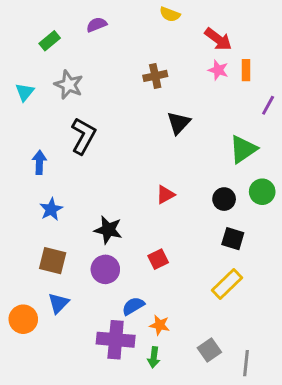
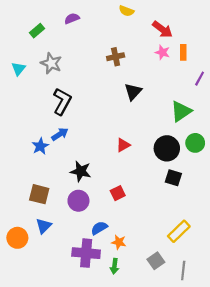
blue arrow: (39, 162) -> (60, 134), moved, turned 56
black circle: (224, 199) -> (167, 148), size x1.5
blue star: (51, 209) -> (40, 146), moved
yellow rectangle: (227, 284) -> (179, 231), moved

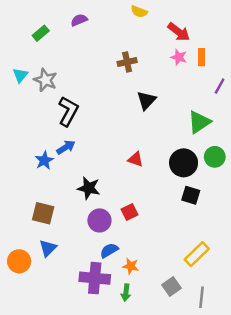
gray star: (51, 63) -> (45, 80), moved
red triangle: (123, 145) -> (136, 159), turned 48
purple circle: (78, 201) -> (99, 220), moved

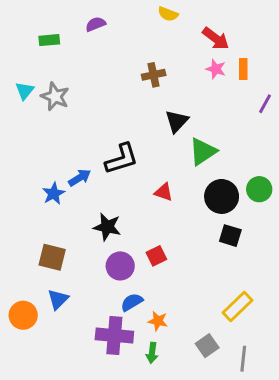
green rectangle: (41, 33) -> (49, 40), turned 35
black L-shape: (68, 111) -> (122, 159), moved, turned 44
green triangle: (199, 122) -> (203, 152), moved

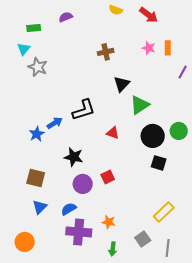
red arrow: (216, 39) -> (149, 15), moved
cyan triangle: (25, 91) -> (24, 49), moved
blue semicircle: (132, 302) -> (69, 209), moved
orange circle: (23, 315) -> (25, 242), moved
green arrow: (152, 353) -> (113, 249), moved

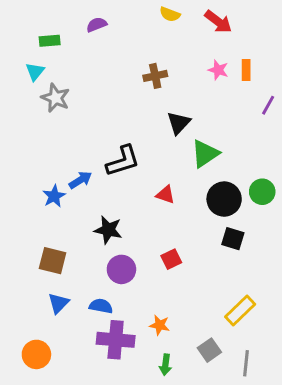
red square: (108, 177) -> (171, 259), moved
blue semicircle: (69, 209) -> (101, 306), turned 42

